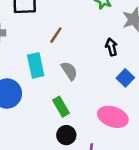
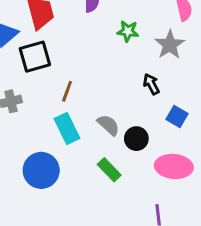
brown line: (56, 35) -> (67, 91), moved
black circle: (66, 135) -> (136, 139), moved

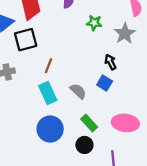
blue square: (177, 117) -> (105, 83), moved
black circle: (136, 139) -> (84, 145), moved
blue circle: (41, 170) -> (50, 129), moved
green rectangle: (109, 170) -> (89, 123), moved

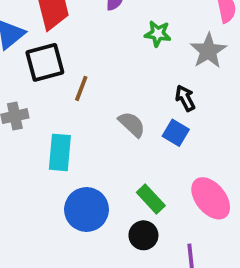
brown line: (49, 66) -> (81, 88), moved
gray semicircle: (78, 91) -> (132, 124), moved
cyan rectangle: (48, 93) -> (60, 152), moved, turned 30
pink ellipse: (125, 123) -> (211, 198), turned 45

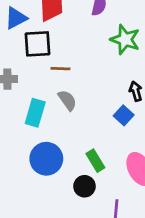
green star: (158, 34) -> (125, 40), size x1.5
brown line: (81, 88) -> (60, 69), turned 60
gray semicircle: (132, 124) -> (67, 100), moved

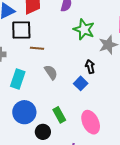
gray semicircle: (67, 100) -> (51, 72), moved
black circle: (85, 186) -> (43, 132), moved

